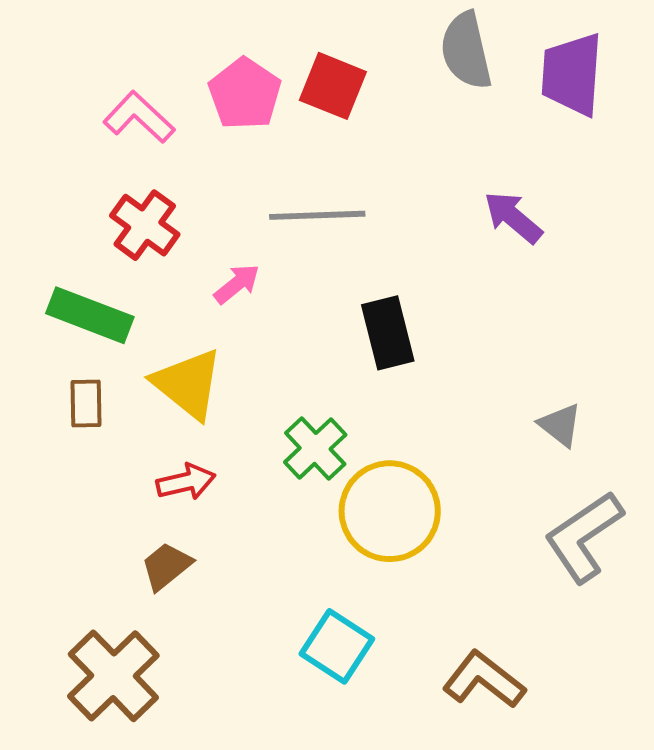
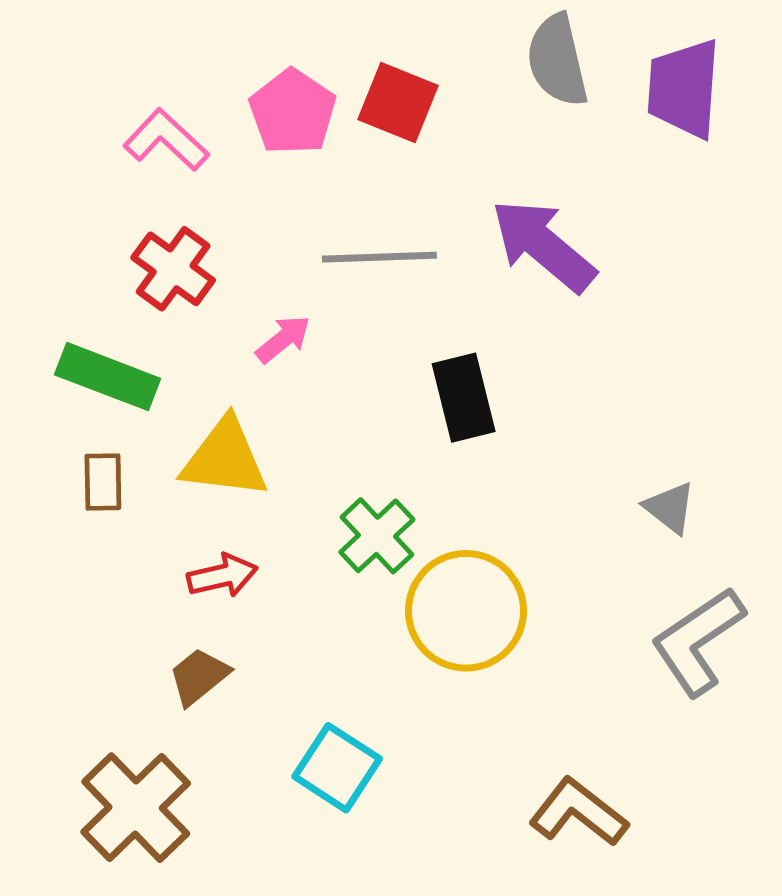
purple arrow: (513, 217) -> (543, 245), moved, size x1.5
yellow triangle: (188, 384) -> (225, 459), turned -32
cyan square: (337, 646) -> (337, 768), moved

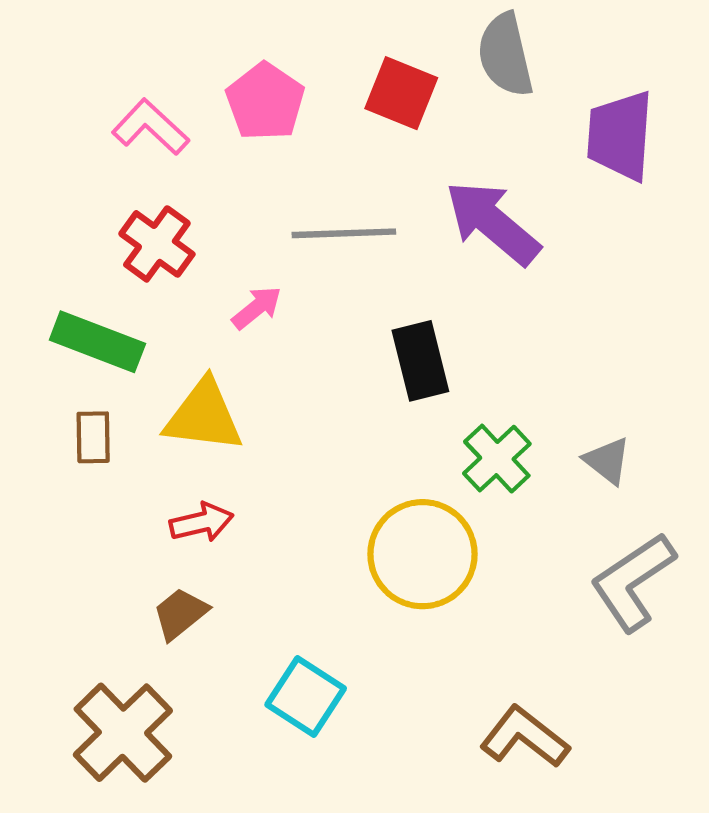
purple trapezoid: (684, 88) -> (620, 136), moved
red square: (398, 103) -> (401, 93), moved
green cross: (377, 536) -> (497, 459), moved

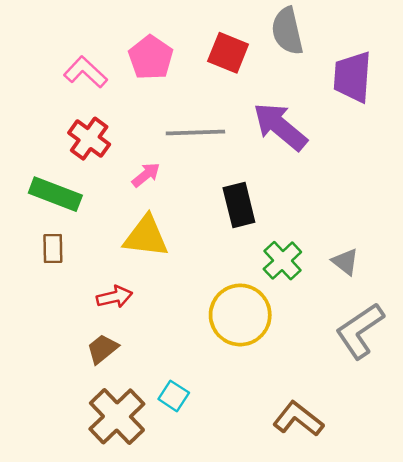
yellow triangle: (204, 416) -> (146, 236), moved
cyan square: (306, 697) -> (174, 396), size x0.7
brown cross: (123, 733) -> (117, 416), moved

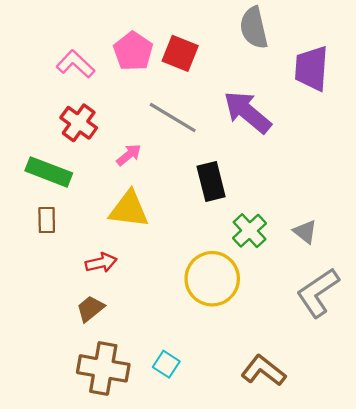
red square: (228, 53) -> (180, 53), moved
gray line: (195, 133) -> (173, 117), turned 33
cyan square: (174, 396) -> (166, 364), moved
brown cross: (117, 416) -> (103, 368), turned -36

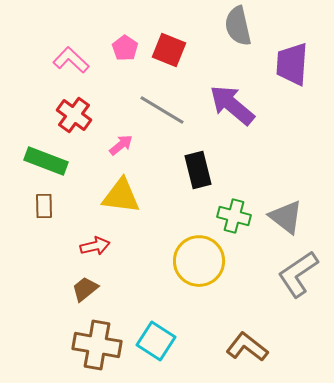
pink pentagon: (133, 51) -> (125, 48), size x0.7
green cross: (250, 231) -> (234, 216), turned -32
gray triangle: (305, 232) -> (286, 217), size x1.5
cyan square: (166, 364) -> (156, 341), size x1.5

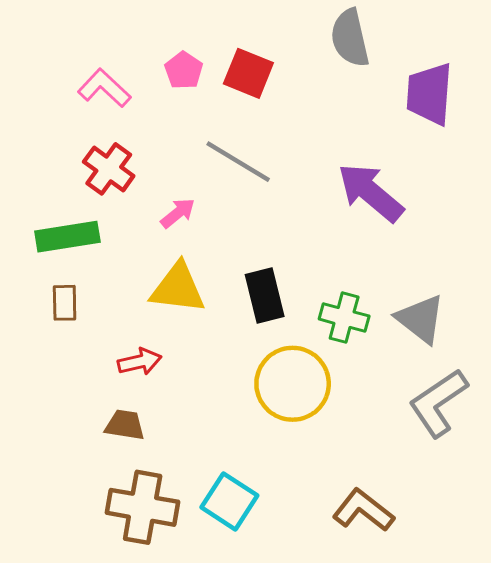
purple arrow: (232, 105) -> (371, 192), moved
green rectangle: (46, 161) -> (67, 237), turned -30
black rectangle: (198, 170) -> (265, 295), moved
brown trapezoid: (85, 289) -> (125, 425), turned 48

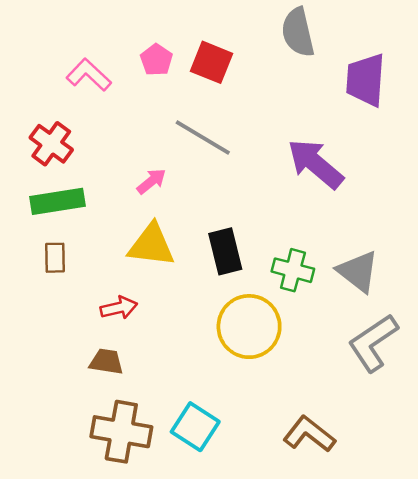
red cross: (109, 169) -> (51, 144), moved

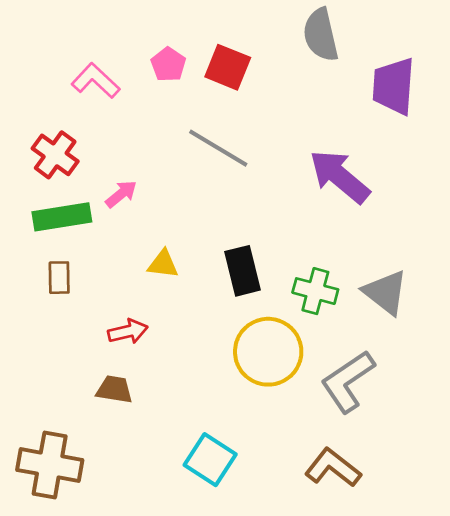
pink arrow: (151, 181) -> (121, 194), moved
yellow triangle: (151, 245) -> (163, 264), size x0.6
gray L-shape: (373, 343) -> (348, 381), moved
brown cross: (121, 432) -> (50, 465), moved

